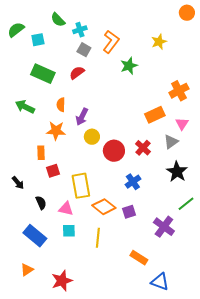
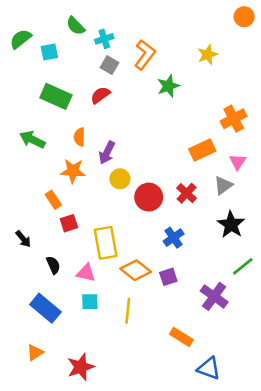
orange rectangle: (41, 153) -> (53, 200), turned -32

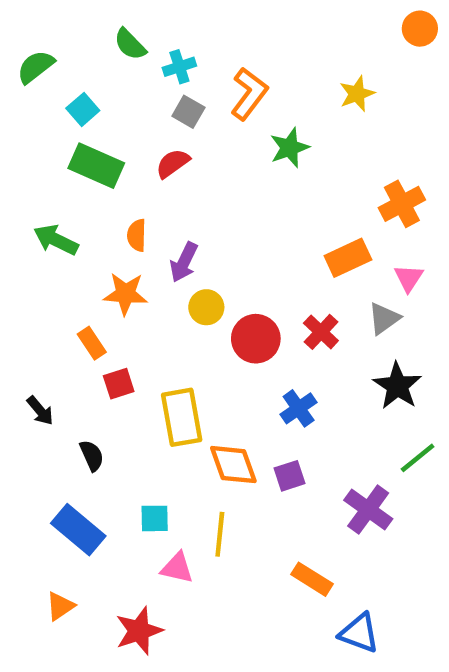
cyan square: (49, 52) -> (83, 109), moved, turned -30
orange diamond: (136, 270) -> (233, 465), turned 32
pink triangle: (86, 273) -> (177, 568), moved

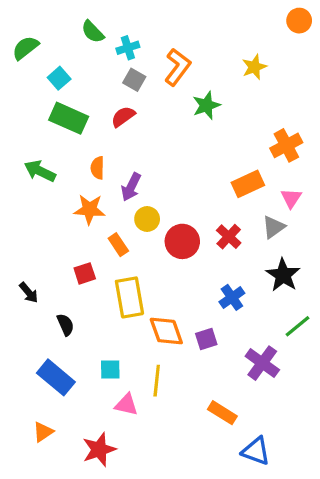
orange rectangle: (92, 343) -> (118, 245), moved
blue cross: (299, 408) -> (232, 297), moved

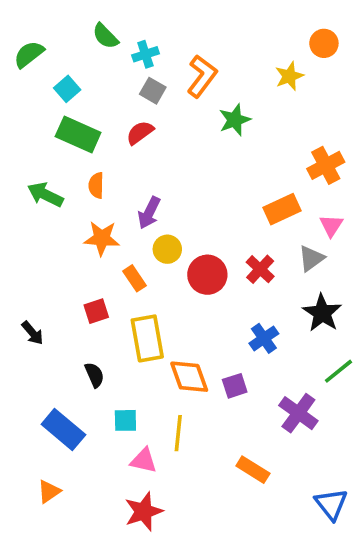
orange circle: (299, 21) -> (324, 43), moved
orange semicircle: (97, 168) -> (96, 185), moved
black semicircle: (65, 325) -> (94, 375), moved
red star: (99, 449) -> (144, 511), moved
blue triangle: (256, 451) -> (331, 504), moved, turned 32

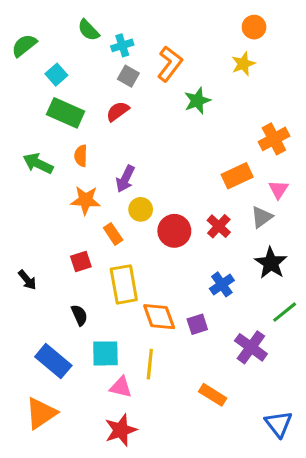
orange circle: (324, 43) -> (254, 27), moved
cyan square: (125, 420) -> (105, 353), size x1.4
orange triangle: (49, 491) -> (41, 413), size x1.6

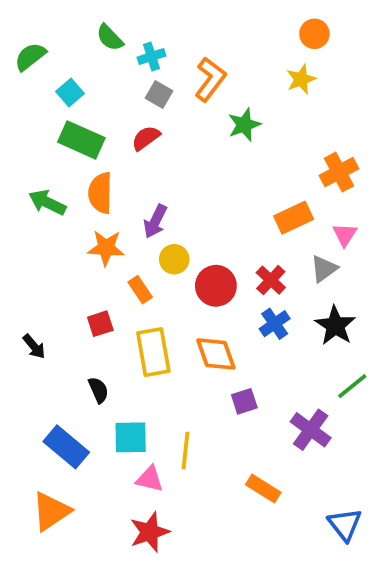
orange semicircle: (81, 156) -> (100, 193), size x1.5
blue cross: (222, 284) -> (275, 324), moved
orange diamond: (159, 317) -> (216, 354), moved

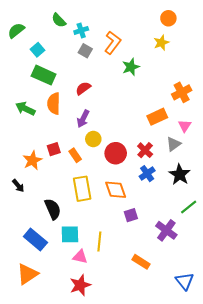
red semicircle: (146, 138) -> (83, 88), moved
orange star: (106, 248) -> (32, 160), moved, turned -30
red square: (100, 324) -> (54, 149), moved
black semicircle: (98, 390) -> (53, 209), size x1.5

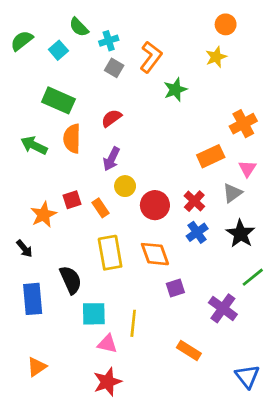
cyan square: (38, 50) -> (58, 50), moved
blue rectangle: (35, 239) -> (33, 299), moved, turned 45
orange triangle: (27, 274) -> (37, 367), size x0.7

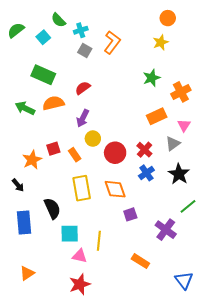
green star: (175, 90) -> (152, 78), moved
orange semicircle: (72, 139) -> (53, 103), turned 75

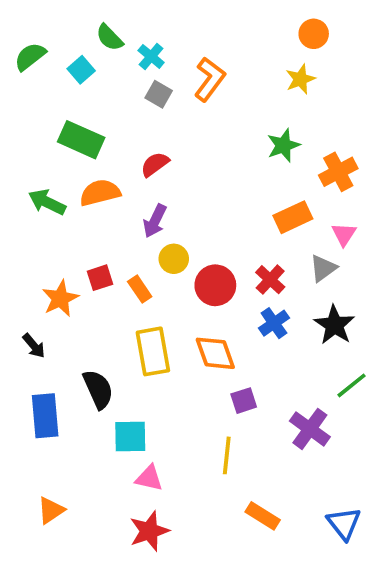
cyan cross: (81, 30) -> (151, 56), turned -32
yellow line: (99, 241) -> (227, 455), moved
orange rectangle: (140, 261) -> (263, 516), moved

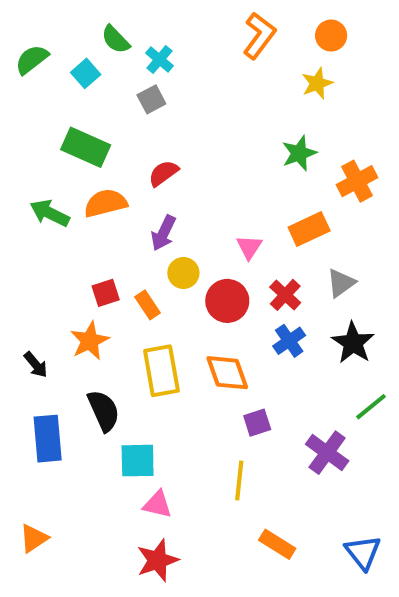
orange L-shape: (210, 79) -> (259, 36), moved
gray square: (159, 94) -> (151, 99), moved, turned 32
pink triangle: (344, 234) -> (249, 247), moved
orange star: (60, 299) -> (90, 341), moved
orange triangle: (51, 510) -> (34, 538), moved

